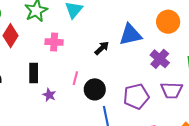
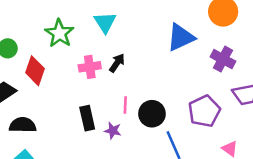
black arrow: (102, 48) -> (117, 63), moved
black rectangle: (34, 73) -> (87, 118), moved
purple star: (49, 95) -> (113, 131), moved

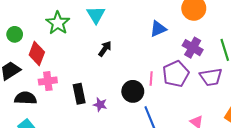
blue triangle: (181, 37) -> (158, 29), size x0.7
pink cross: (90, 67) -> (48, 81), moved
pink line: (125, 105) -> (151, 79), moved
purple pentagon: (204, 111) -> (176, 74), moved

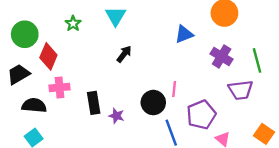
green star: (58, 23) -> (73, 23), size x0.6
green circle: (15, 34) -> (25, 34), size x1.5
purple pentagon: (176, 74) -> (201, 115), moved

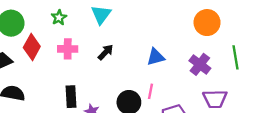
blue triangle: (184, 34) -> (156, 57), moved
green line: (257, 60) -> (236, 57), moved
pink cross: (60, 87) -> (68, 49), moved

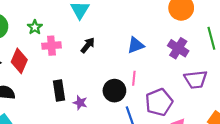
green star: (59, 18) -> (35, 27), moved
red diamond: (32, 47) -> (19, 61), moved

